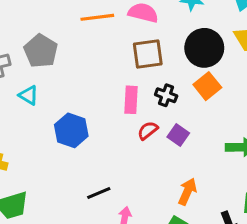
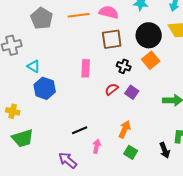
gray pentagon: (41, 51) -> (42, 18), moved
pink rectangle: (131, 100) -> (86, 68), moved
blue hexagon: (71, 130) -> (45, 88), moved
orange arrow: (187, 192) -> (125, 129), moved

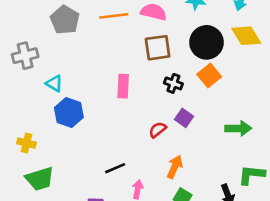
red semicircle: (112, 89) -> (158, 130), moved

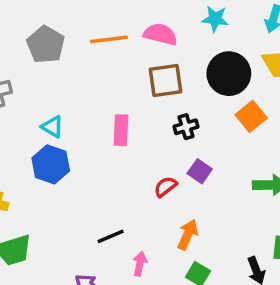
orange square: (209, 75) -> (251, 116), moved
cyan triangle: (54, 83) -> (52, 127), moved
black cross: (173, 83) -> (186, 127), turned -36

